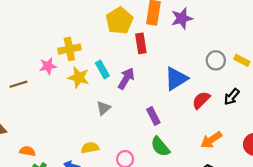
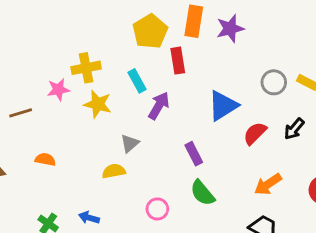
cyan rectangle: (102, 69) -> (137, 81), moved
yellow semicircle: (90, 148) -> (114, 171), moved
orange semicircle: (28, 151) -> (45, 159), moved

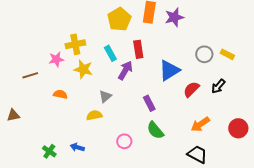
red rectangle: (178, 61) -> (138, 49), moved
orange semicircle: (45, 159) -> (60, 94), moved

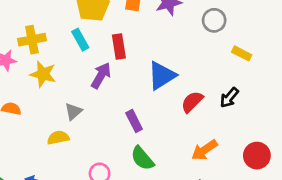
cyan rectangle: (110, 53) -> (80, 40), moved
gray circle: (204, 54) -> (214, 20), moved

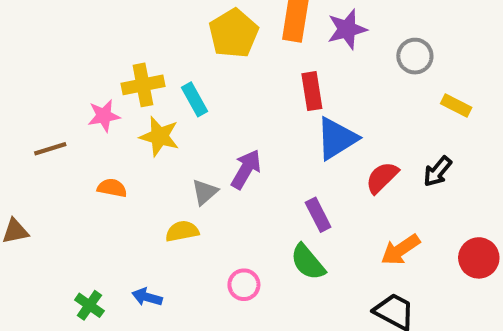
cyan rectangle: (80, 40) -> (194, 99), moved
red rectangle: (119, 47) -> (312, 91), moved
purple arrow: (101, 76) -> (246, 169), moved
purple rectangle: (134, 121) -> (318, 215), moved

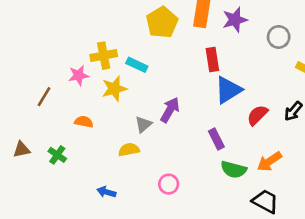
cyan rectangle: (194, 99) -> (137, 65), turned -36
yellow star: (159, 136) -> (114, 89), turned -30
brown line: (50, 149) -> (44, 97), turned -42
green semicircle: (308, 262) -> (234, 170), moved, turned -35
green cross: (89, 305) -> (57, 155), moved

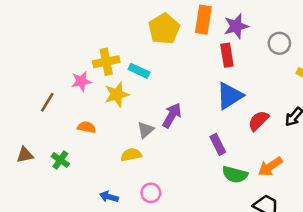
red rectangle: (212, 59) -> (227, 55), moved
pink circle: (169, 184) -> (151, 193), moved

